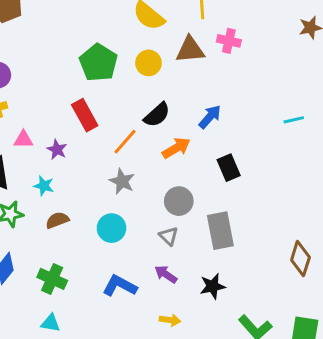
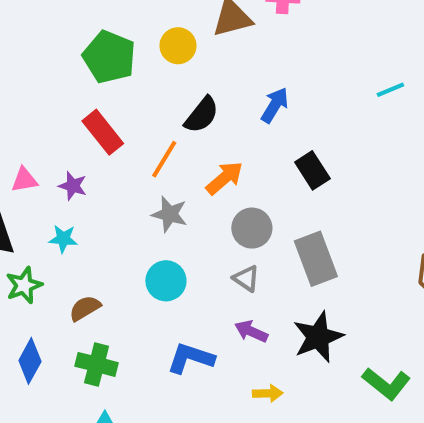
orange arrow: (176, 148) -> (225, 178), moved
brown semicircle: (57, 220) -> (85, 308), moved
black star: (212, 286) -> (318, 337), size x1.4

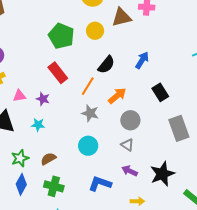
gray rectangle: (316, 259) -> (179, 128), moved
green star: (24, 285) -> (20, 158), moved

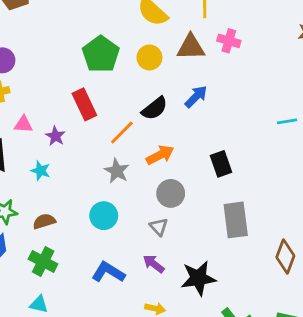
blue arrow: (142, 60) -> (196, 97), moved

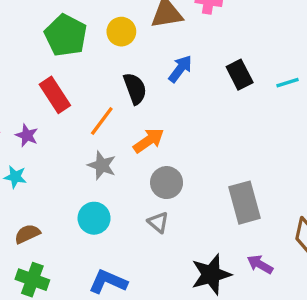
black semicircle: (155, 108) -> (135, 89), turned -64
black rectangle: (221, 164) -> (240, 75), moved
purple arrow: (154, 264) -> (260, 264), moved

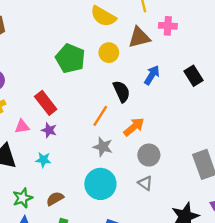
red rectangle: (55, 95) -> (46, 103), moved
cyan circle: (94, 218) -> (100, 184), size x1.4

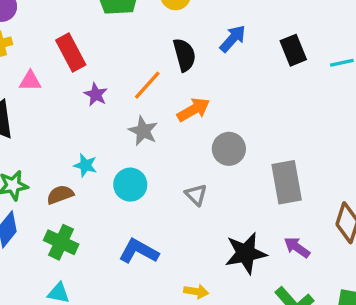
purple star: (49, 130) -> (96, 95), moved
gray circle: (149, 155) -> (229, 149), moved
cyan star: (43, 160) -> (85, 165), moved
cyan circle: (100, 184) -> (130, 185), size x0.7

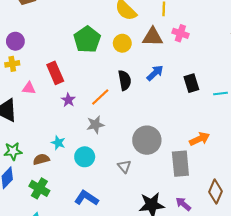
orange arrow: (194, 110) -> (200, 139), moved
gray star: (143, 131) -> (95, 125), turned 30
gray circle: (229, 149) -> (147, 140), size x1.4

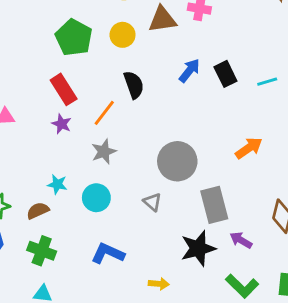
red rectangle: (55, 73) -> (64, 89), moved
blue arrow: (155, 73) -> (189, 71), moved
gray rectangle: (180, 164) -> (214, 205), moved

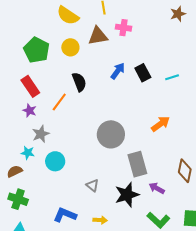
gray star: (104, 152) -> (41, 134), moved
gray triangle: (152, 202) -> (92, 185), moved
blue L-shape: (108, 253) -> (65, 215), moved

